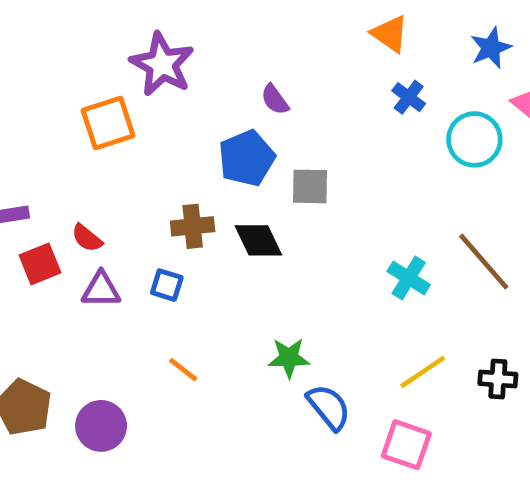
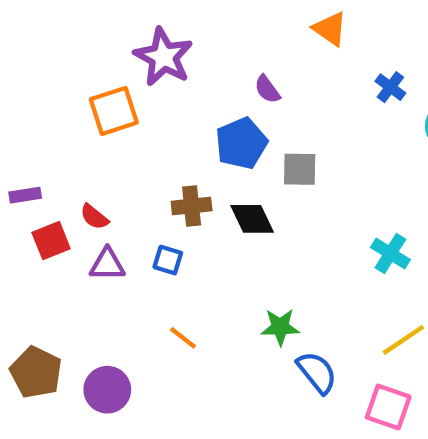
orange triangle: (390, 34) -> (330, 29), moved

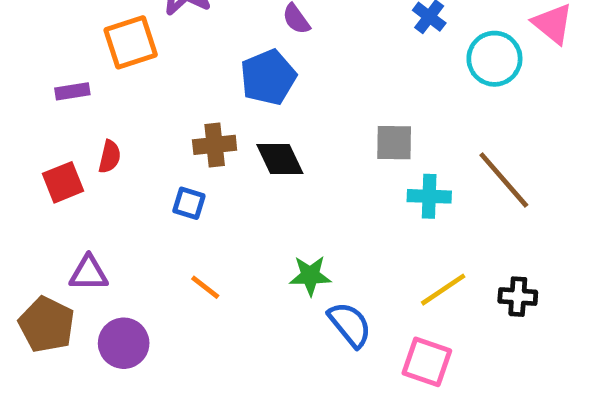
gray square: (300, 169) -> (394, 143), moved
purple rectangle: (25, 195) -> (72, 91), moved
red semicircle: (94, 217) -> (110, 157), turned -116
cyan cross: (390, 254) -> (429, 196), turned -30
purple triangle: (107, 264) -> (89, 273), moved

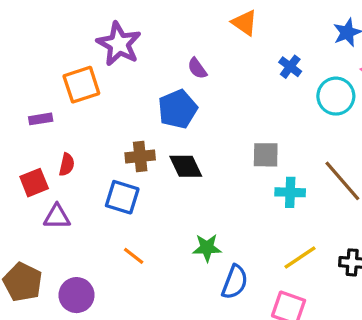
blue square: (189, 203) -> (122, 197), size x1.5
purple triangle: (89, 273) -> (57, 217), moved
blue semicircle: (350, 325) -> (235, 282), turned 60

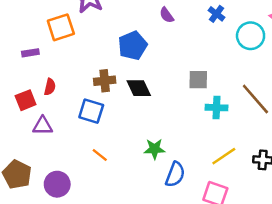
purple semicircle: (197, 68) -> (167, 15), moved

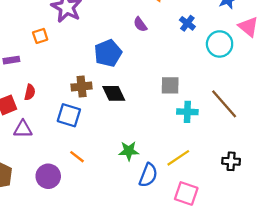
orange square: (61, 27) -> (40, 36), size x0.6
yellow line: (224, 156) -> (178, 158), moved
purple circle: (57, 184) -> (48, 176), moved

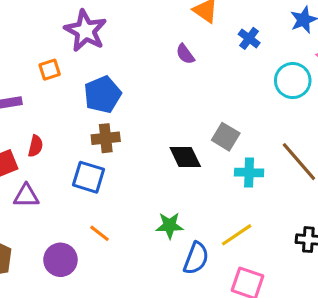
blue cross: (187, 23) -> (249, 38), moved
blue pentagon: (108, 53) -> (103, 95), moved
gray square: (170, 85) -> (226, 137), turned 30
black diamond: (114, 93) -> (185, 157), moved

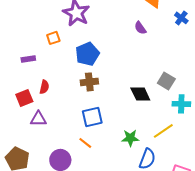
blue square: (89, 177) -> (92, 117), moved, turned -30
yellow line: (237, 235) -> (163, 131), moved

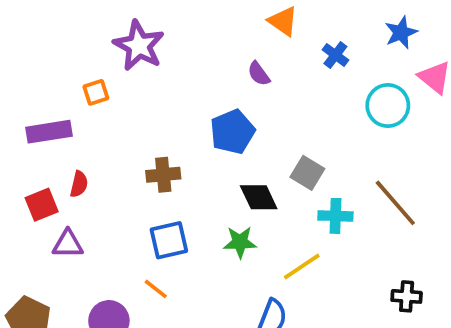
blue pentagon: (87, 54) -> (232, 132), moved
purple rectangle: (28, 59) -> (49, 132), size x1.6
green star: (130, 138) -> (240, 242), moved

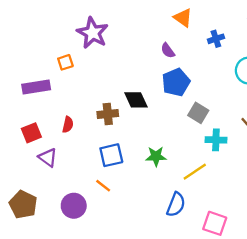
blue cross: (335, 55) -> (216, 39), turned 35
blue pentagon: (232, 132) -> (176, 82), moved
red semicircle: (79, 184) -> (68, 125), moved
black diamond: (259, 197) -> (136, 100), moved
purple triangle: (68, 244) -> (48, 158), turned 36

